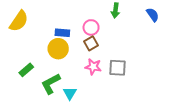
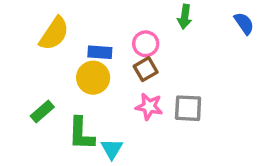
yellow semicircle: (19, 21) -> (54, 34), moved
green L-shape: (51, 84) -> (81, 134), turned -60

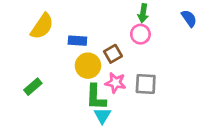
pink circle: (146, 44) -> (140, 34), moved
yellow circle: (93, 78) -> (88, 66), moved
green L-shape: (81, 134) -> (96, 97), moved
cyan triangle: (112, 149) -> (102, 116), moved

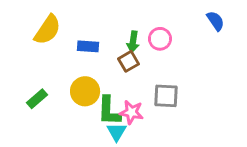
green arrow: (143, 13) -> (133, 42), moved
yellow circle: (88, 66) -> (85, 91), moved
pink star: (116, 83) -> (132, 112), moved

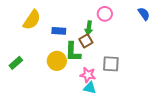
pink circle: (160, 39) -> (105, 14), moved
green rectangle: (37, 99) -> (16, 63), moved
green L-shape: (109, 111) -> (73, 52), moved
cyan triangle: (117, 132) -> (90, 88), moved, turned -48

